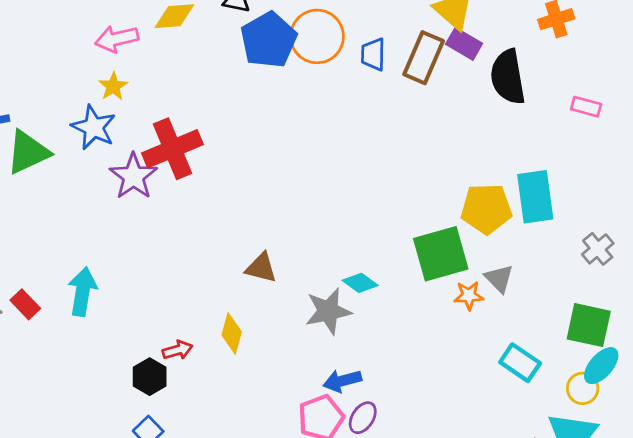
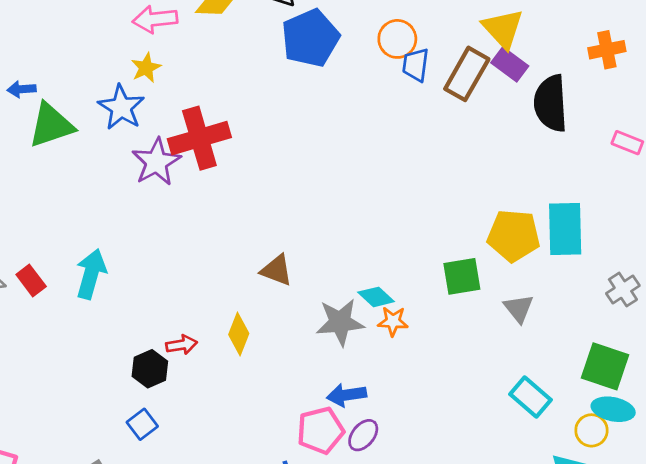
orange circle: (317, 36) -> (397, 39), moved, size x0.7
green square: (441, 254) -> (462, 276), size x0.7
orange star: (469, 295) -> (393, 321), moved
cyan ellipse: (601, 366) -> (613, 409), turned 54

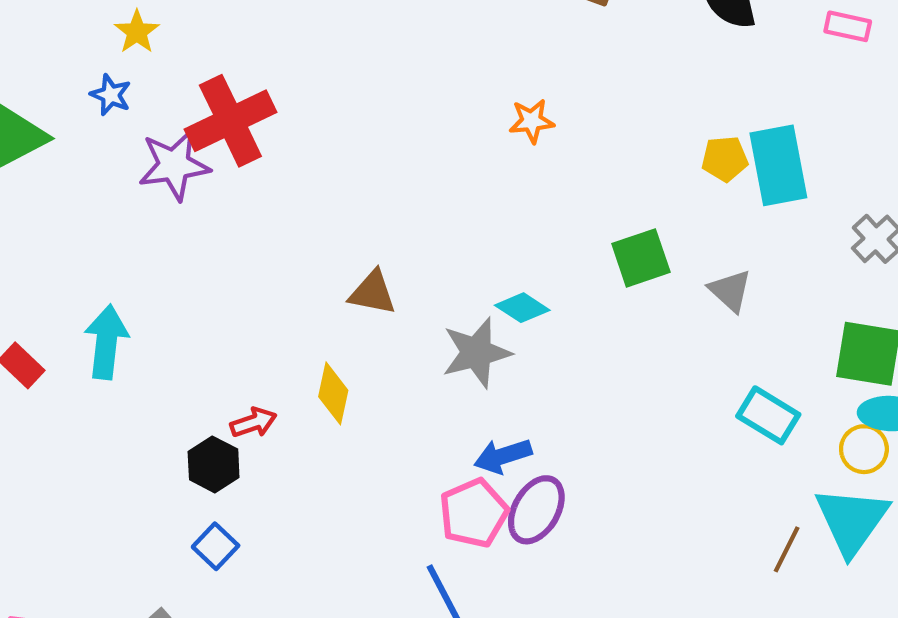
blue star: (121, 107) -> (111, 95), size x0.6
purple star: (156, 162) -> (174, 165), turned 30
yellow pentagon: (514, 236) -> (725, 159), moved, size x0.6
orange star: (393, 321) -> (532, 121), moved
purple ellipse: (363, 435) -> (536, 510), size x1.4

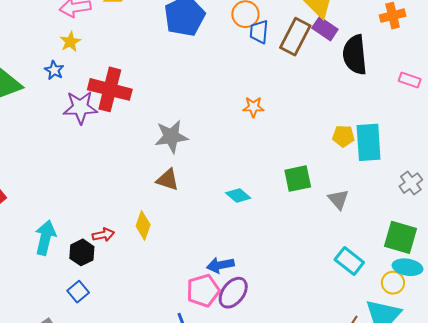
red cross: (230, 121) -> (110, 89), turned 33
cyan arrow: (106, 342) -> (45, 238), moved
gray star: (476, 353) -> (171, 137), moved

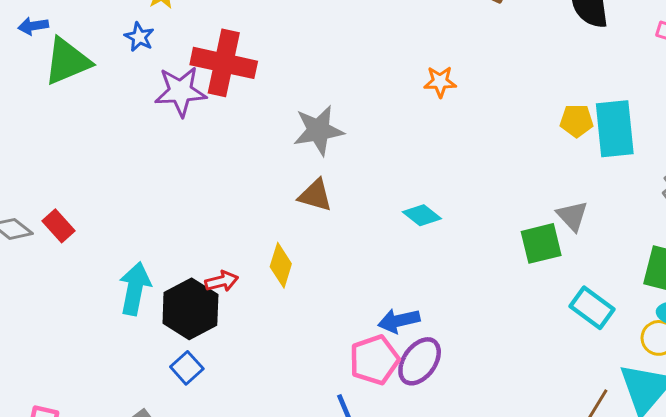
green square: (298, 179) -> (541, 243), moved
black hexagon: (82, 252) -> (190, 309), size x1.5

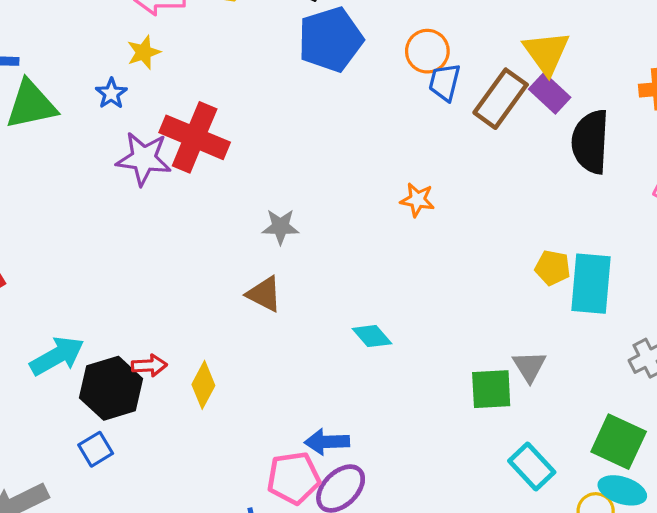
gray star: (318, 130) -> (280, 227), size x0.7
yellow diamond: (281, 265) -> (203, 385), moved
cyan arrow: (135, 288) -> (57, 356), turned 39

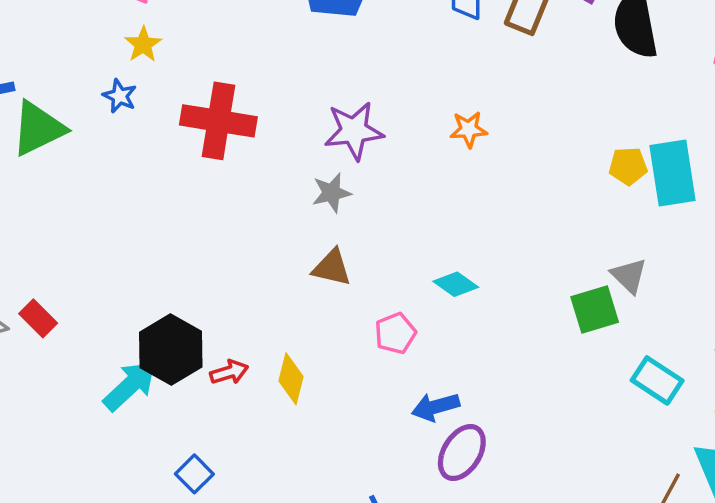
purple star: (144, 159) -> (354, 131), moved
black hexagon: (111, 388) -> (171, 350), moved
pink pentagon: (294, 478) -> (395, 333), moved, size x0.7

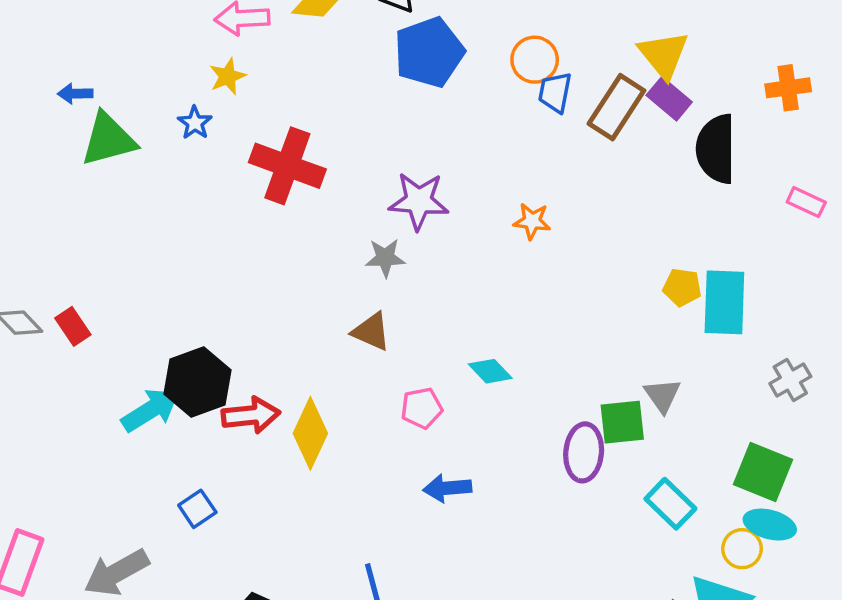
red arrow: (229, 372) -> (251, 415), size x1.5
yellow diamond: (291, 379) -> (310, 433), size x1.4
purple ellipse: (462, 453) -> (584, 452), moved, turned -38

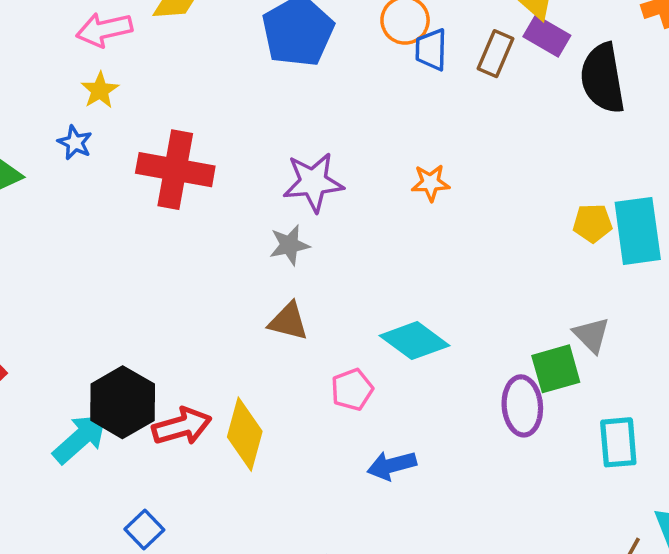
brown rectangle: (616, 107) -> (495, 54), size x0.7
cyan diamond: (490, 371) -> (415, 341), size x1.5
cyan rectangle: (670, 504) -> (618, 442), turned 51

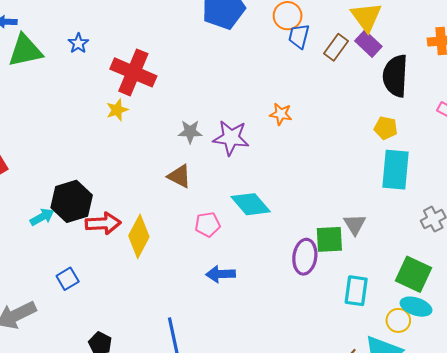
yellow star: (100, 90) -> (117, 110), moved
purple star: (313, 182) -> (231, 138), moved
yellow pentagon: (593, 223) -> (386, 128), moved
cyan arrow: (80, 438) -> (42, 217), size x0.7

